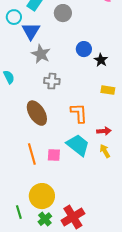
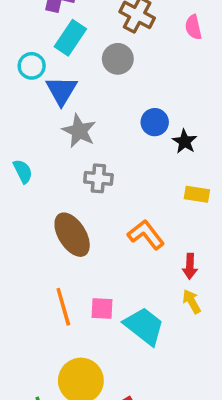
orange L-shape: (79, 113) -> (146, 235), turned -35
red arrow: (104, 131) -> (190, 266), turned 96
cyan trapezoid: (78, 145) -> (144, 326), moved

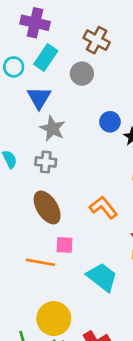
cyan circle: (32, 66) -> (14, 67), moved
gray cross: (98, 178) -> (46, 162), moved
orange line: (63, 307) -> (40, 262), turned -64
pink square: (102, 308) -> (64, 245), moved

